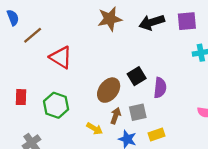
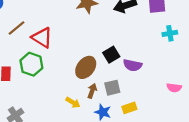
brown line: (33, 35) -> (17, 28), moved
purple semicircle: (160, 88) -> (133, 65), turned 96
green hexagon: (56, 105) -> (31, 64), moved

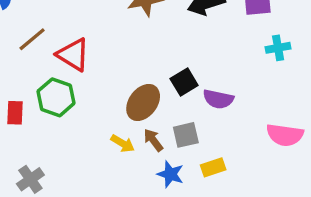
pink semicircle: (174, 88) -> (285, 135), size x1.5
brown arrow: (92, 91) -> (153, 140), turned -56
yellow arrow: (73, 103) -> (123, 143), moved

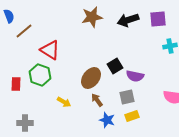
brown line: (32, 39) -> (24, 31), moved
gray square: (186, 135) -> (127, 97), moved
yellow arrow: (123, 143) -> (64, 102), moved
gray cross: (30, 179) -> (25, 123), turned 35

